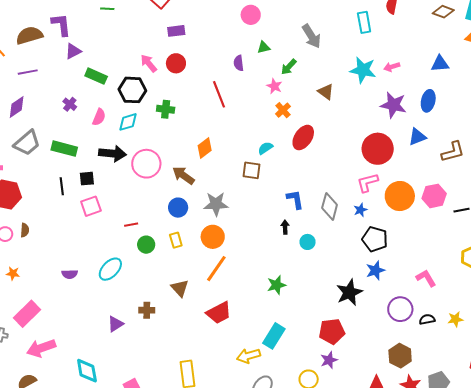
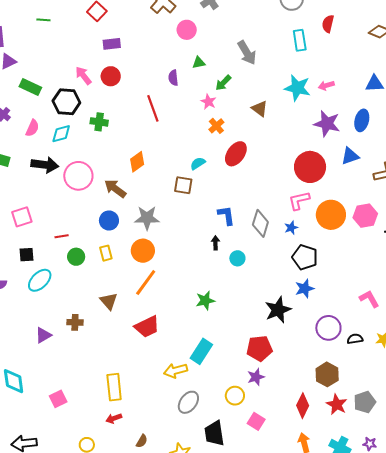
black square: (87, 179) -> (26, 255), moved
pink L-shape: (426, 278) -> (369, 299), moved

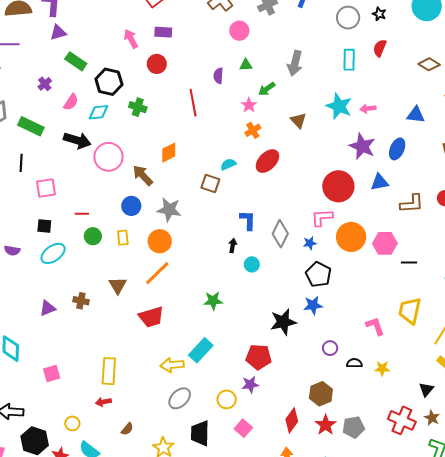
gray arrow: (247, 53) -> (295, 63), turned 35
pink arrow: (83, 76) -> (131, 39), moved
purple circle: (328, 328) -> (330, 348), size x0.6

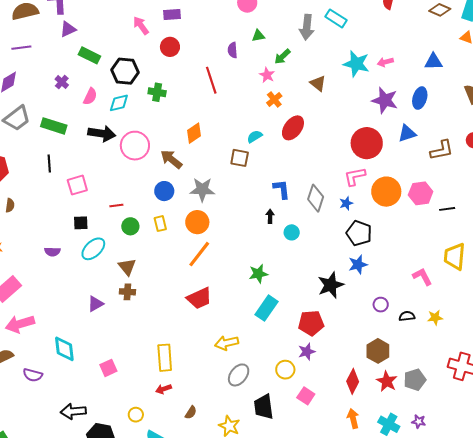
cyan rectangle: (349, 60) -> (336, 18), moved, turned -50
brown triangle: (118, 285) -> (127, 267), moved
cyan rectangle: (201, 350) -> (267, 308), moved

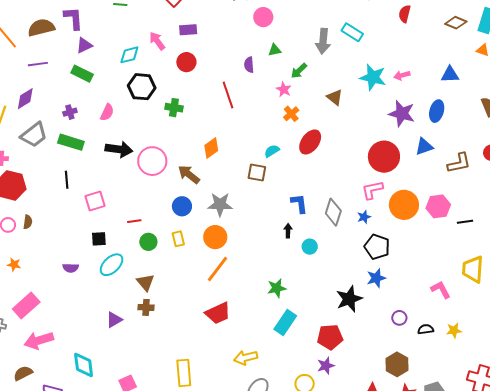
green rectangle: (89, 55) -> (82, 74), moved
purple cross: (62, 82) -> (70, 112), moved, turned 32
cyan diamond: (119, 103) -> (129, 55), moved

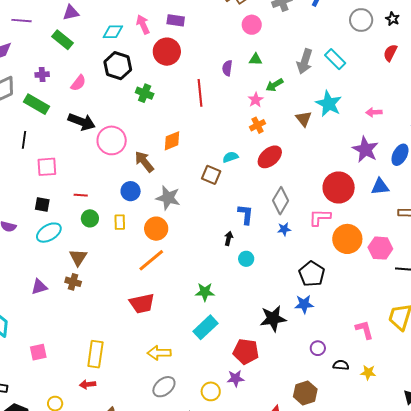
red circle: (186, 62) -> (167, 52), size x1.4
cyan star: (373, 77) -> (329, 104), moved
gray diamond: (333, 212) -> (281, 201), moved
blue star: (364, 217) -> (284, 229), moved

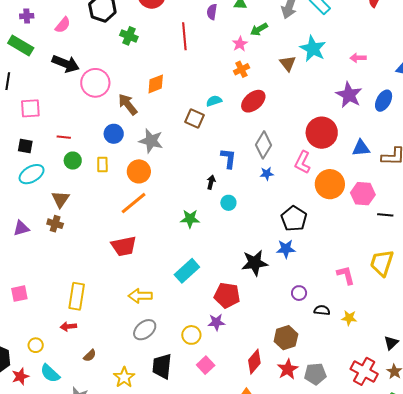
blue triangle: (380, 187) -> (361, 148), moved
pink L-shape: (320, 217) -> (303, 162), turned -65
green star: (205, 292) -> (190, 219), moved

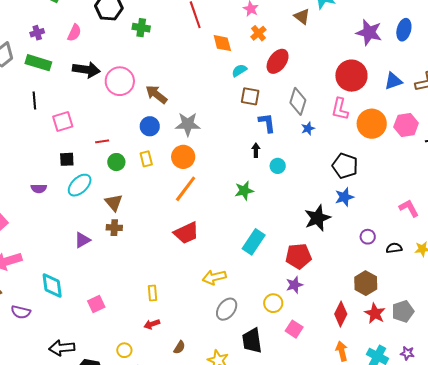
orange diamond: (156, 84) -> (222, 43), moved, turned -70
brown square: (194, 118) -> (250, 96), moved
yellow rectangle: (77, 296) -> (152, 293), size x0.6

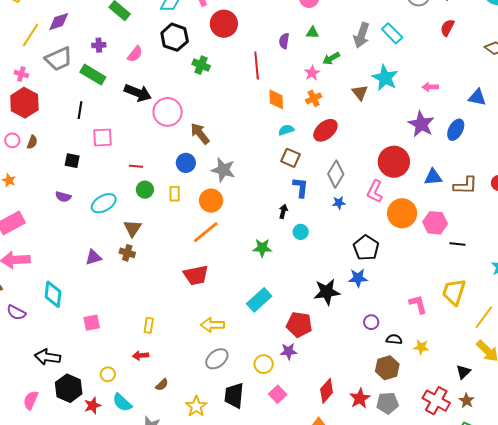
black square: (67, 159) -> (72, 161), moved
brown hexagon: (366, 283) -> (387, 368), moved

